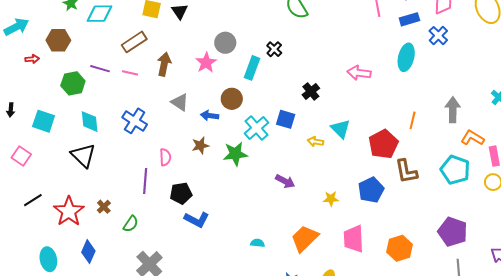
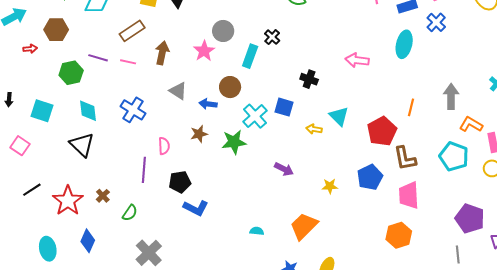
black cross: (311, 91) -> (309, 79), turned -30
purple pentagon: (453, 232) -> (470, 218), moved
pink trapezoid: (354, 239) -> (409, 195), moved

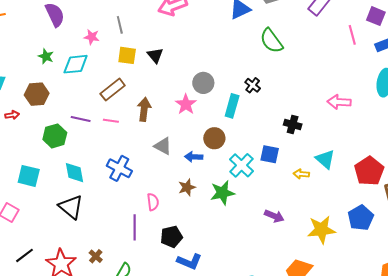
yellow star: (330, 186) -> (321, 230), size x1.8

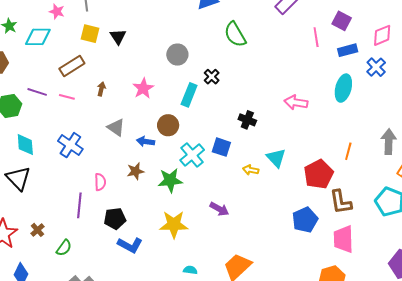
gray circle: (203, 83) -> (177, 55), moved
brown arrow: (144, 109) -> (101, 89), size x0.6
yellow star: (321, 230) -> (174, 224), moved

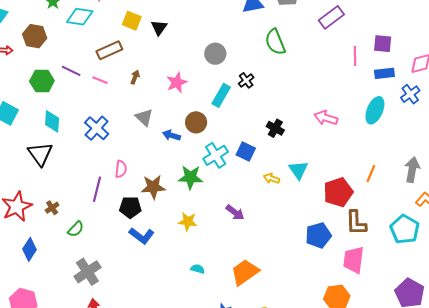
purple square: (342, 21) -> (383, 44), turned -30
brown star: (136, 171) -> (153, 187), moved, size x1.4
yellow star: (174, 224) -> (188, 221), size x0.7

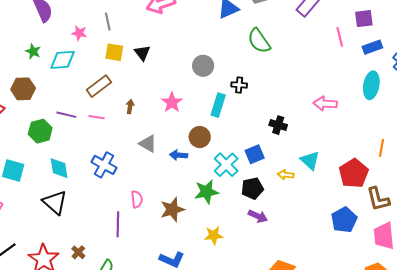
black cross: (246, 80) -> (239, 85), turned -35
blue square: (246, 151) -> (255, 154), turned -36
black pentagon: (130, 207) -> (252, 188), moved

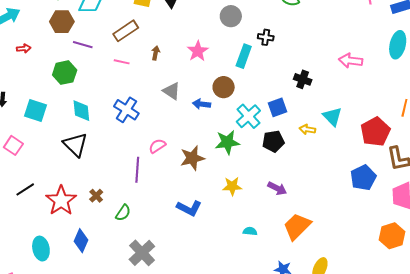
brown hexagon: (23, 89) -> (62, 22), moved
purple line: (66, 115) -> (83, 45), moved
pink semicircle: (137, 199) -> (157, 146), turned -120
purple arrow: (258, 216) -> (277, 188), moved

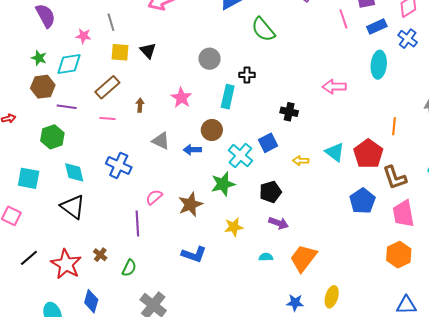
cyan triangle: (332, 117) -> (335, 152), moved
black pentagon: (273, 141) -> (270, 192), moved
cyan semicircle: (250, 231) -> (266, 257), moved

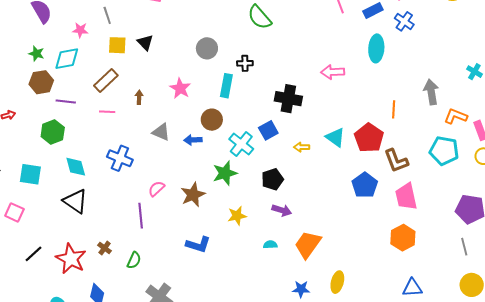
black cross: (289, 112) -> (288, 99), size x1.5

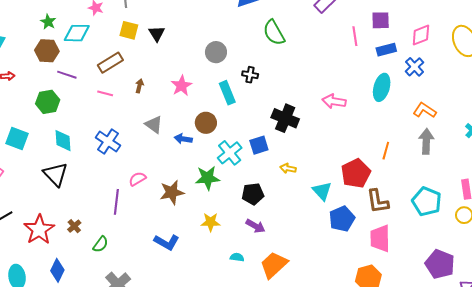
cyan rectangle: (226, 86) -> (227, 93), turned -45
orange L-shape: (456, 116) -> (425, 110), moved
cyan triangle: (335, 137) -> (322, 191), moved

